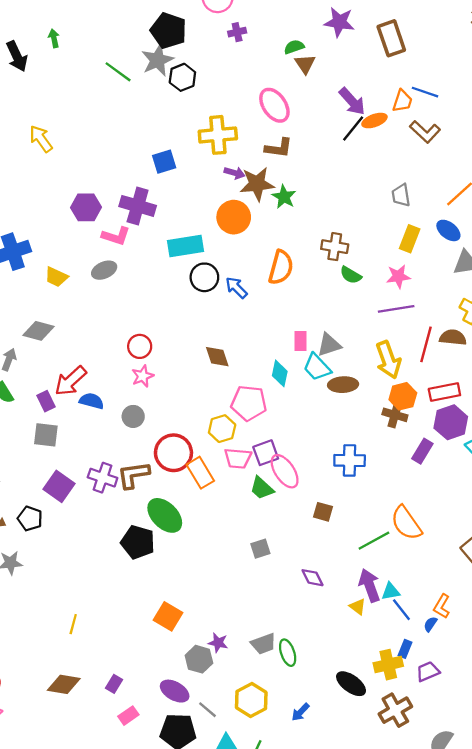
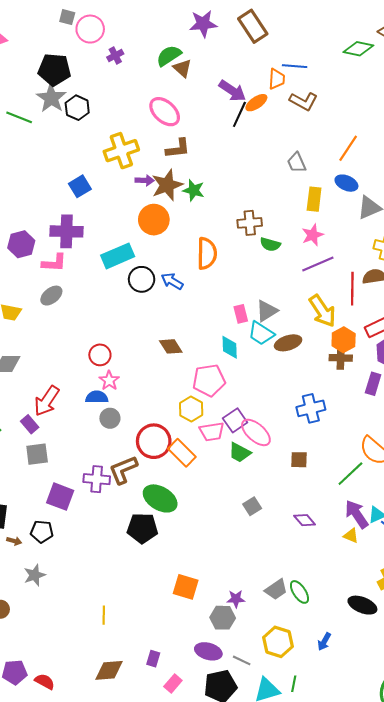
green semicircle: (294, 47) -> (169, 56), size x1.4
blue semicircle: (92, 401) -> (97, 397), moved

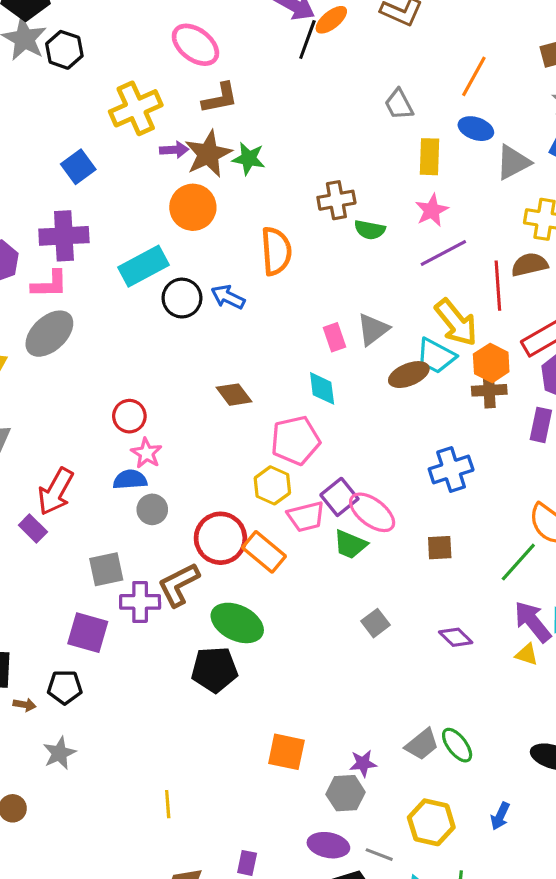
gray ellipse: (51, 296) -> (49, 334), size x1.5
cyan trapezoid: (261, 333) -> (436, 356), moved
gray square: (37, 454) -> (106, 569), moved

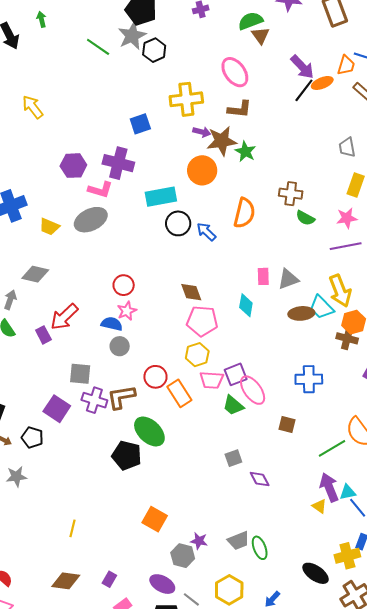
pink pentagon: (295, 440) -> (202, 321), moved
red circle: (220, 538) -> (155, 377), size x0.7
purple diamond: (456, 637) -> (260, 479), moved

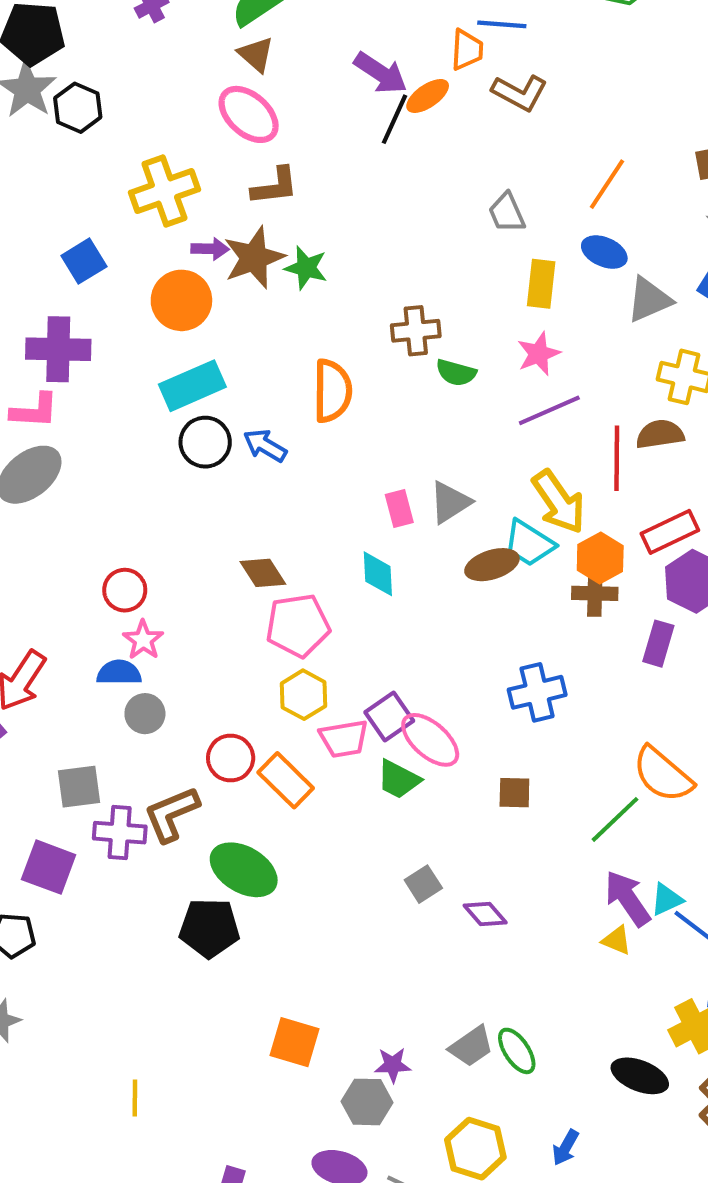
brown triangle: (260, 35) -> (256, 54), moved
orange circle: (202, 170) -> (181, 300), moved
cyan rectangle: (161, 197) -> (192, 386), moved

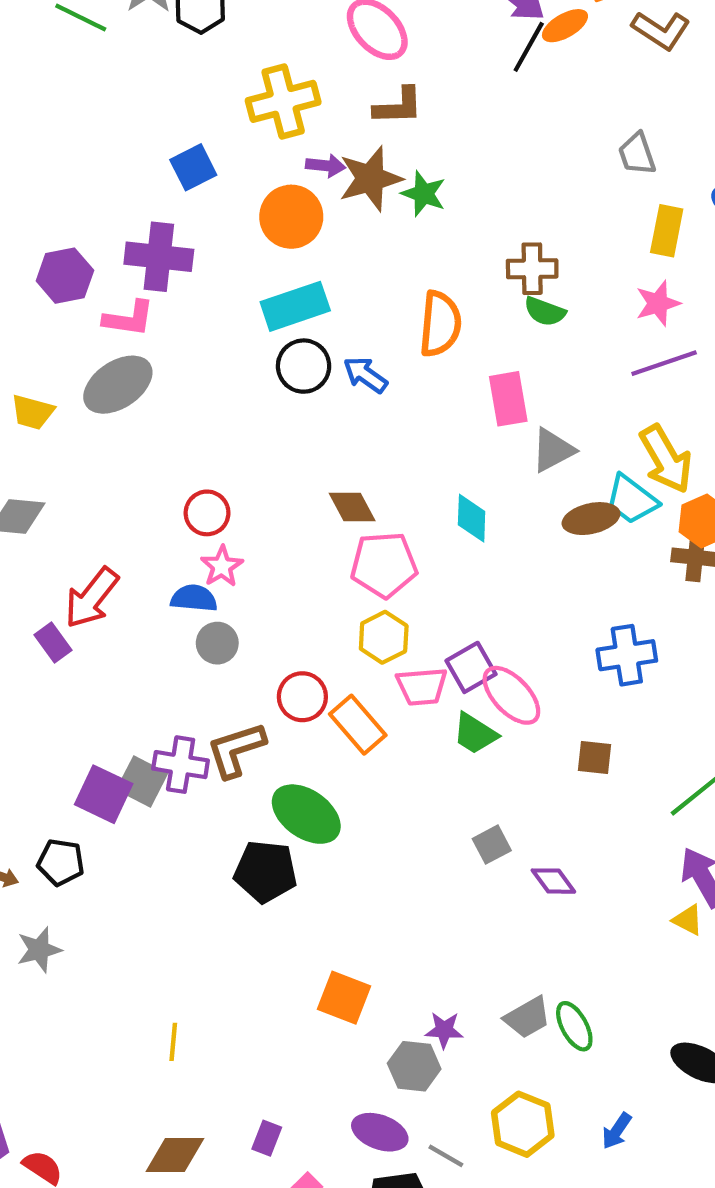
green semicircle: (456, 373) -> (545, 311), moved
pink rectangle: (399, 509) -> (508, 399), moved, size x1.4
gray square: (79, 787) -> (142, 781), moved, turned 30

